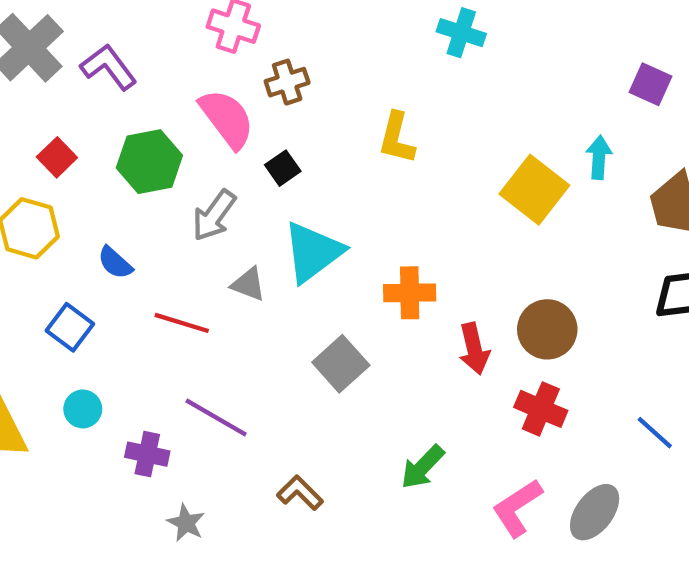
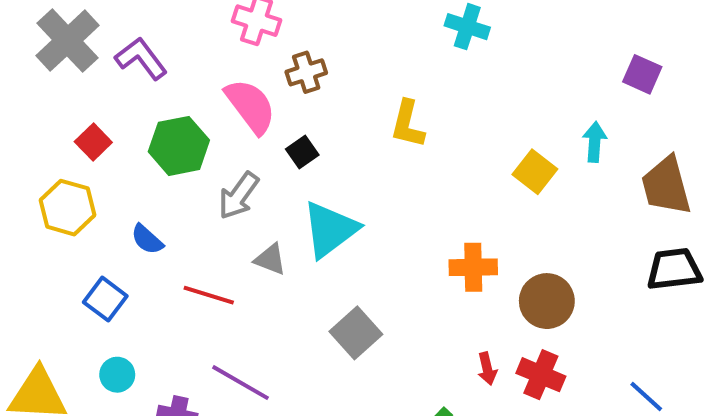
yellow square: (534, 190) -> (535, 172), size x0.7
orange cross: (410, 293) -> (473, 267), moved
red arrow: (474, 349) -> (487, 369), moved, size x0.7

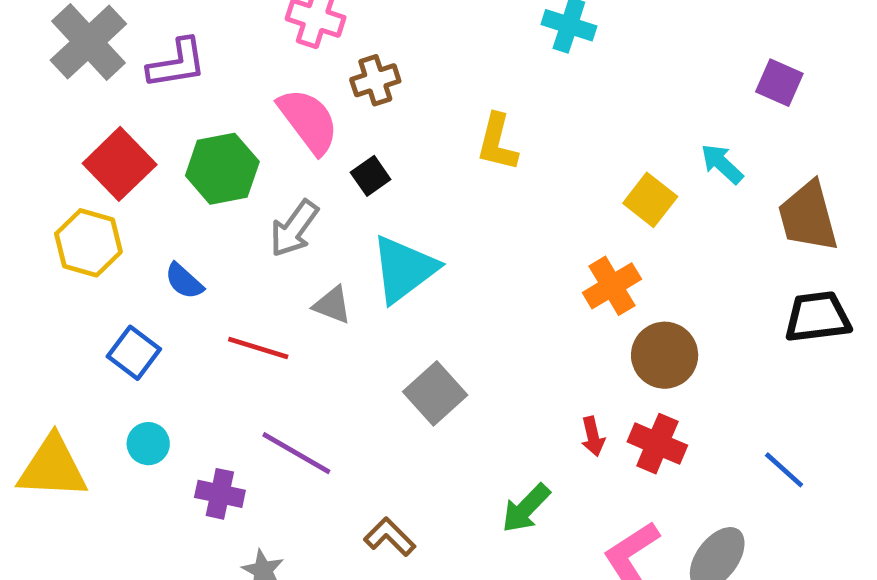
purple L-shape: (141, 58) -> (177, 64), turned 118
red square: (93, 142) -> (120, 164), size x1.6
cyan arrow: (595, 142) -> (722, 164), turned -51
orange cross: (473, 267) -> (612, 286), moved, turned -30

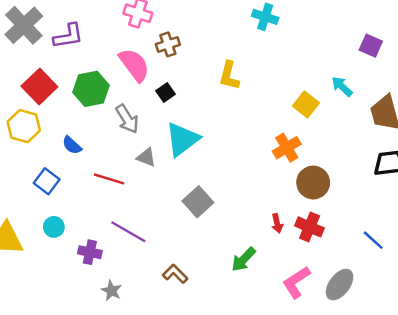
gray arrow: (294, 228) -> (127, 119), turned -68

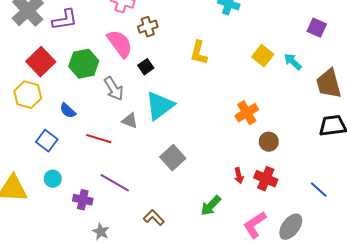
yellow square: (306, 104) -> (263, 56), moved
brown circle: (313, 183) -> (269, 142), size x0.7

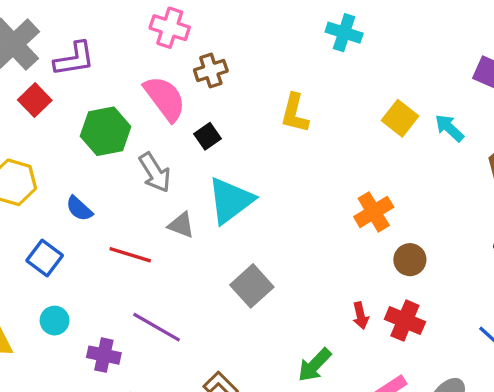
red square: (41, 62) -> (35, 100), moved, size x0.7

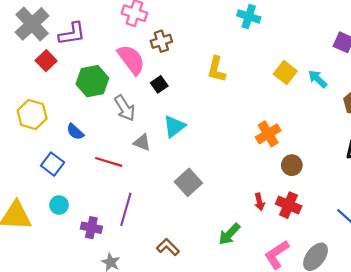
cyan triangle: (231, 200) -> (174, 126), size x0.7
purple line: (157, 327) -> (126, 209), turned 76

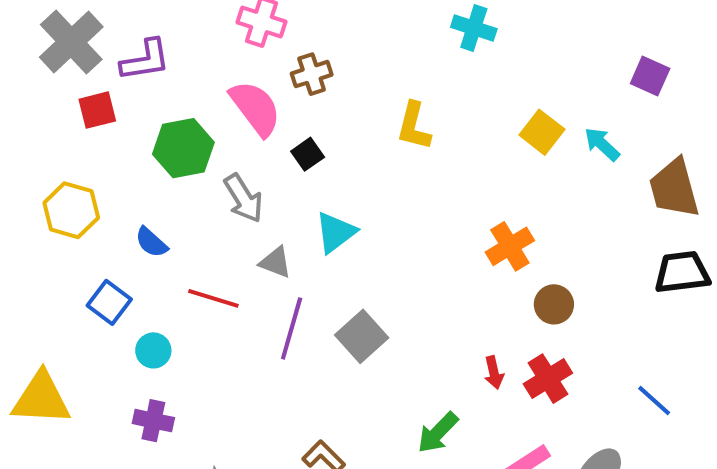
red square: (46, 61) -> (97, 110), turned 30
cyan circle: (59, 205) -> (153, 350), moved
red cross: (289, 205) -> (548, 379), turned 35
purple line: (126, 209) -> (292, 328), moved
purple cross: (91, 228) -> (153, 421), moved

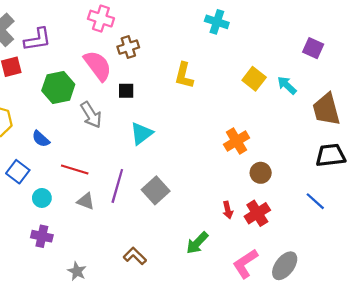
black square: (308, 154) -> (126, 91), turned 35
gray triangle: (276, 262) -> (86, 201), moved
blue line: (654, 401) -> (315, 201), moved

